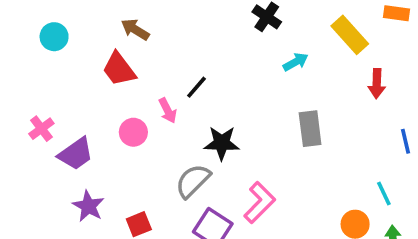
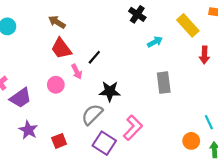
red trapezoid: (119, 69) -> (61, 48), moved

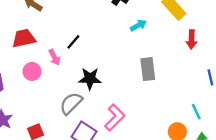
red trapezoid: (61, 48) -> (24, 38), moved, turned 115

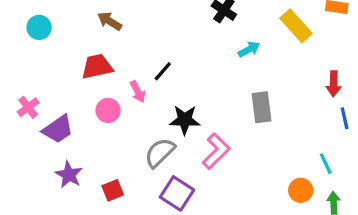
red arrow: (192, 40) -> (334, 84), moved
pink L-shape: (115, 118) -> (216, 151), moved

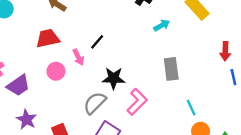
cyan line: (326, 164) -> (191, 108), moved

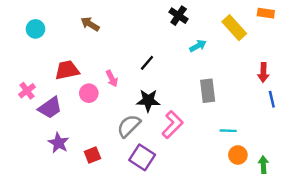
red trapezoid: (48, 38) -> (67, 70), moved
black line: (97, 42) -> (147, 63), moved
cyan line: (191, 108) -> (228, 131), turned -63

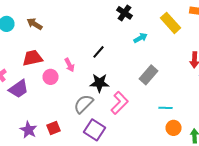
brown arrow: (90, 24) -> (34, 24), moved
gray rectangle: (208, 91) -> (148, 75), turned 48
purple star: (59, 143) -> (28, 130), moved

